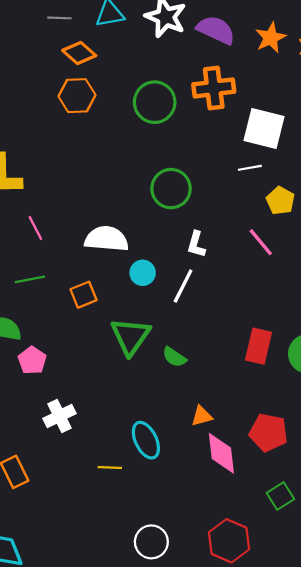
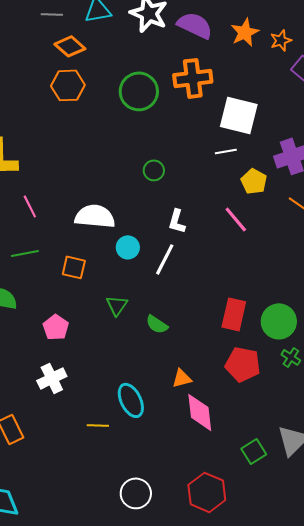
green circle: (171, 189) -> (154, 170), size x0.6
orange square: (84, 295) -> (74, 267), turned 35
green triangle: (131, 336) -> (117, 305), size x0.6
pink pentagon: (32, 360) -> (56, 327), moved
red pentagon: (268, 433) -> (243, 364), moved

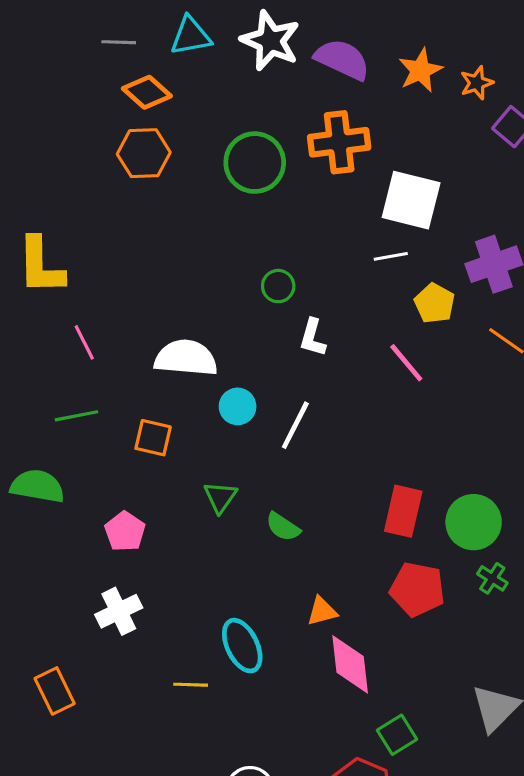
white L-shape: (177, 221) -> (313, 338), moved
green square: (254, 451) -> (397, 735), moved

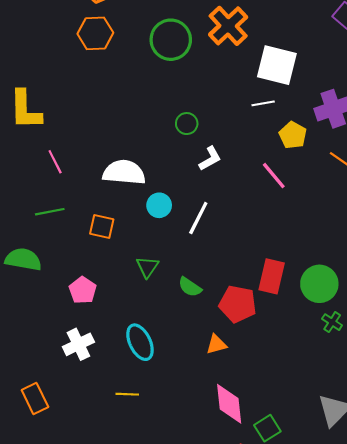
orange cross: (339, 142) -> (228, 26), turned -36
white L-shape: (313, 338) -> (210, 159), turned -135
red pentagon: (417, 589) -> (238, 304), moved
cyan ellipse: (242, 646) -> (140, 342), moved
pink diamond: (350, 664) -> (229, 404), moved

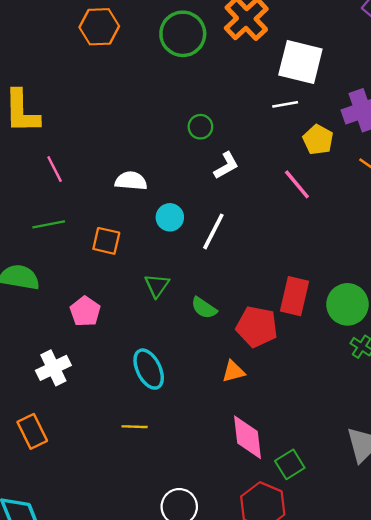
white semicircle: (124, 172) -> (131, 181), size x0.7
white cross: (78, 344) -> (53, 368), moved

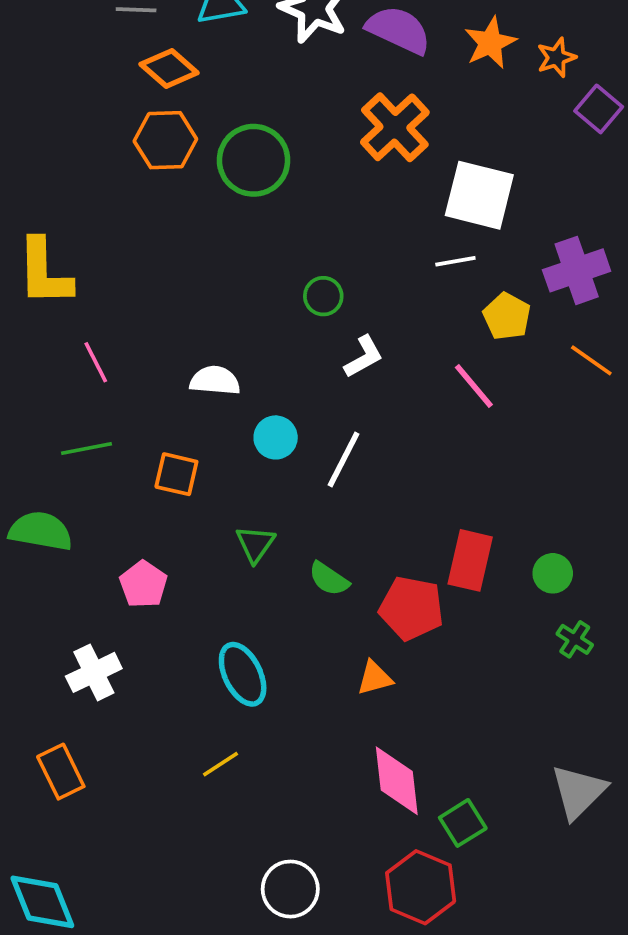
green circle: (183, 34) -> (254, 160), moved
green circle: (347, 304) -> (553, 573), size x0.6
yellow line: (135, 427) -> (220, 764), turned -35

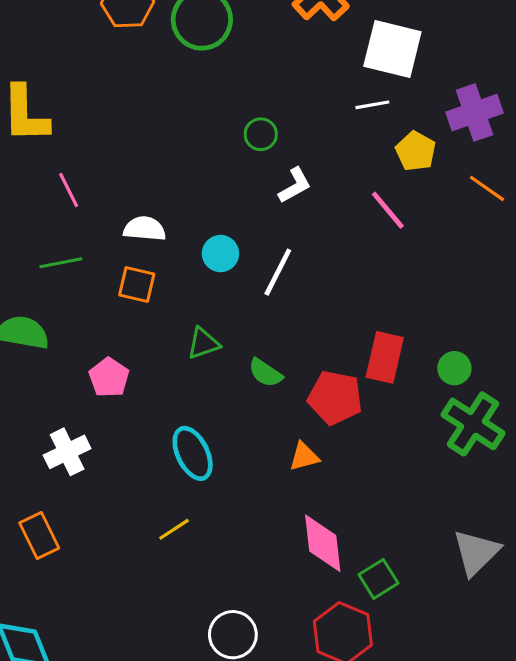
white semicircle: (215, 381) -> (145, 229), moved
green triangle: (255, 544) -> (203, 343), turned 36
green cross: (575, 639) -> (473, 424), size x2.0

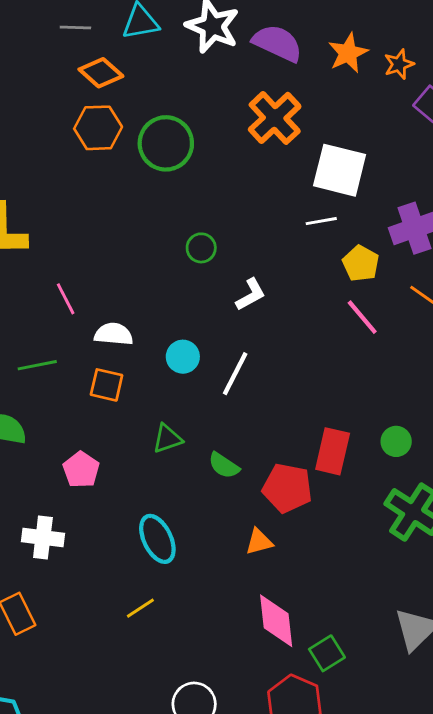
green circle: (261, 134) -> (201, 248), moved
pink line: (69, 190) -> (66, 299), moved
pink line: (388, 210) -> (362, 317), moved
green circle: (454, 368) -> (396, 441), moved
white cross: (67, 452) -> (43, 537), turned 33

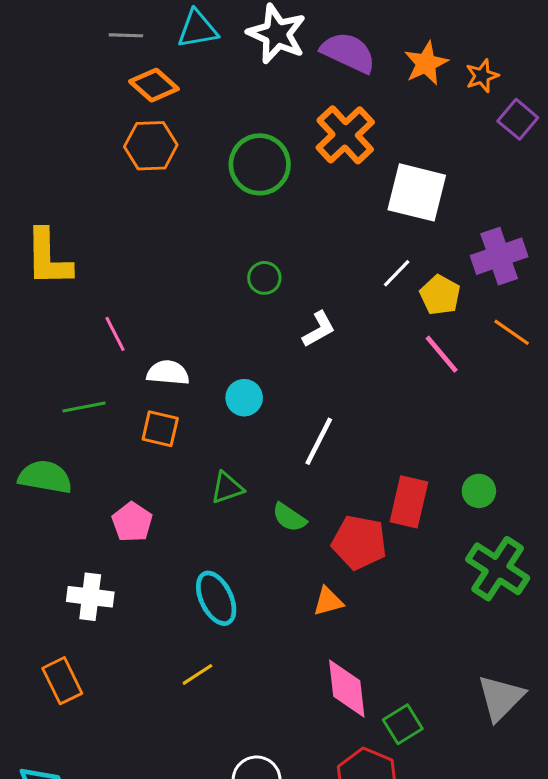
green circle: (166, 143) -> (260, 164), moved
white line: (321, 221) -> (397, 273), moved, turned -36
white line: (235, 374) -> (319, 441), moved

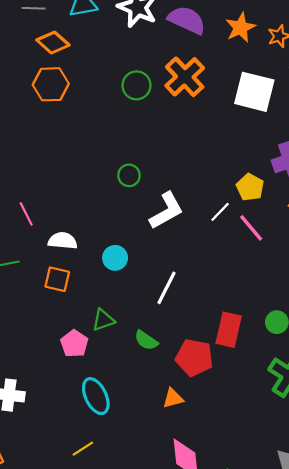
green circle: (260, 164) -> (136, 85), moved, size x0.7
white square: (417, 192) -> (254, 92), moved
white line: (397, 273) -> (220, 212), moved
white L-shape: (319, 329) -> (166, 211), size x1.5
pink pentagon: (132, 522) -> (74, 344), moved

